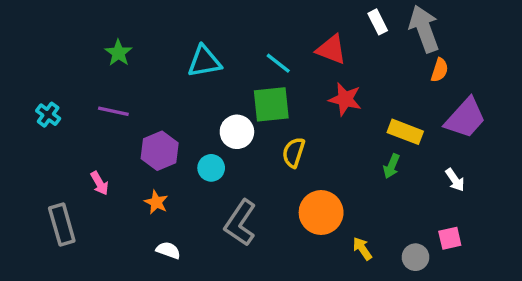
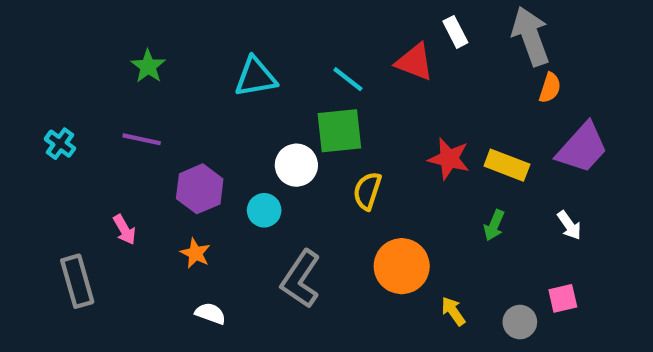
white rectangle: (378, 22) -> (455, 32), moved
red star: (345, 99) -> (449, 159), moved
green arrow: (391, 166) -> (494, 225), moved

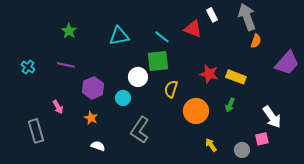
purple trapezoid: (582, 148) -> (287, 63), moved
white arrow: (569, 225) -> (272, 117), moved, size x1.6
orange circle: (402, 266) -> (196, 111), moved

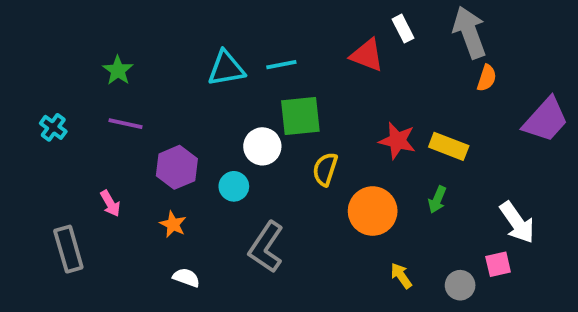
green star: (69, 31) -> (118, 70), moved
cyan line: (162, 37) -> (281, 65), moved, turned -49

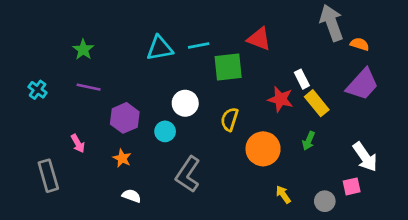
white rectangle: (403, 29) -> (302, 79), moved
orange semicircle: (487, 78) -> (360, 44), moved, turned -90
green square: (300, 116) -> (228, 67), moved
purple trapezoid: (546, 120) -> (362, 84), moved
yellow rectangle: (449, 146) -> (317, 103), turned 30

